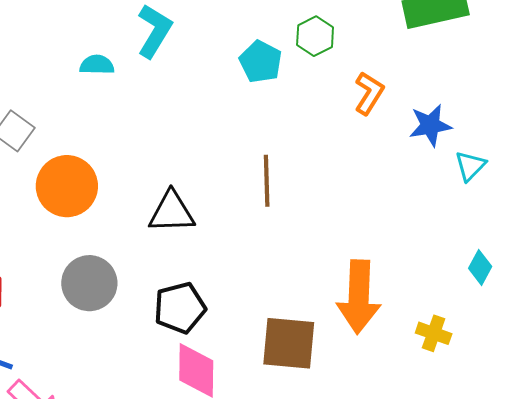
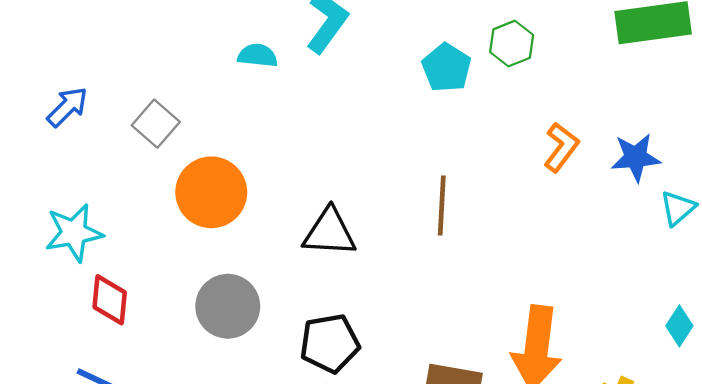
orange L-shape: (369, 93) -> (561, 147), moved

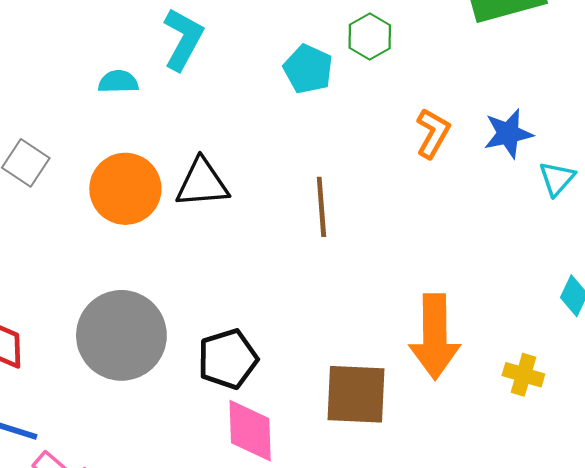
orange circle: (211, 192) -> (125, 189), moved
black triangle: (329, 232) -> (202, 183), moved
gray circle: (228, 306) -> (121, 335), size x1.4

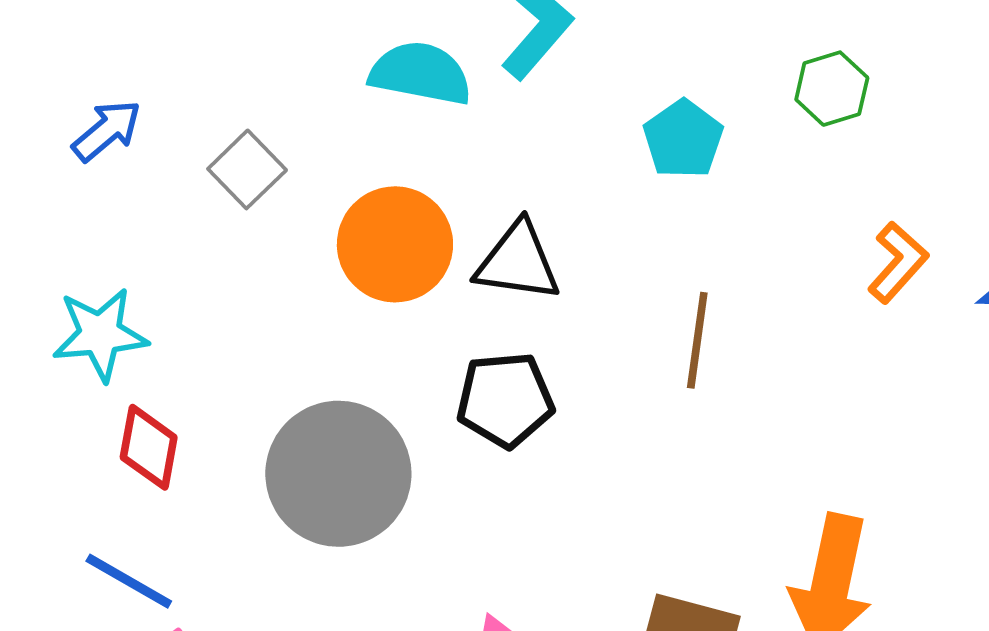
cyan pentagon: (308, 69) -> (683, 139), moved
cyan semicircle: (118, 82) -> (420, 73), size x1.6
black pentagon: (228, 359) -> (505, 400), moved

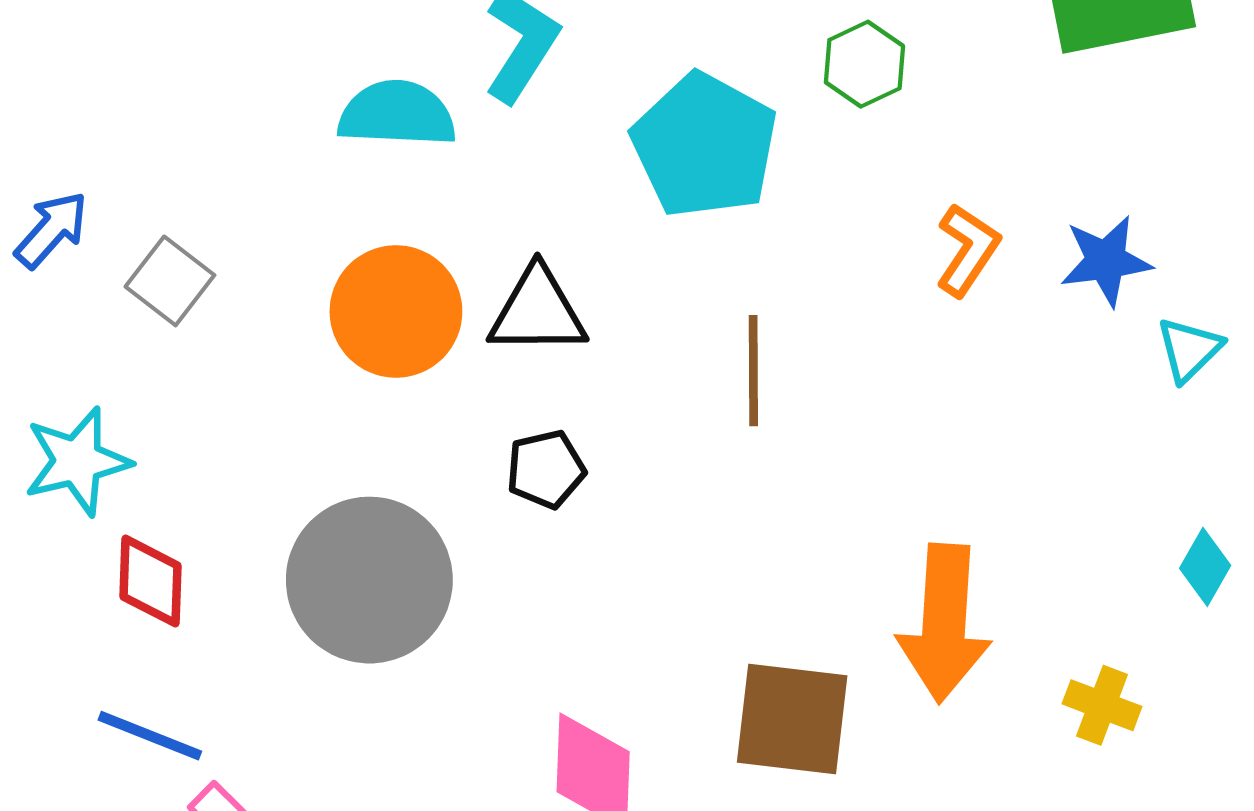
cyan pentagon: (683, 139) -> (705, 145), size x1.6
gray square: (247, 169) -> (170, 281), moved
black pentagon: (505, 400) -> (546, 469), size x0.7

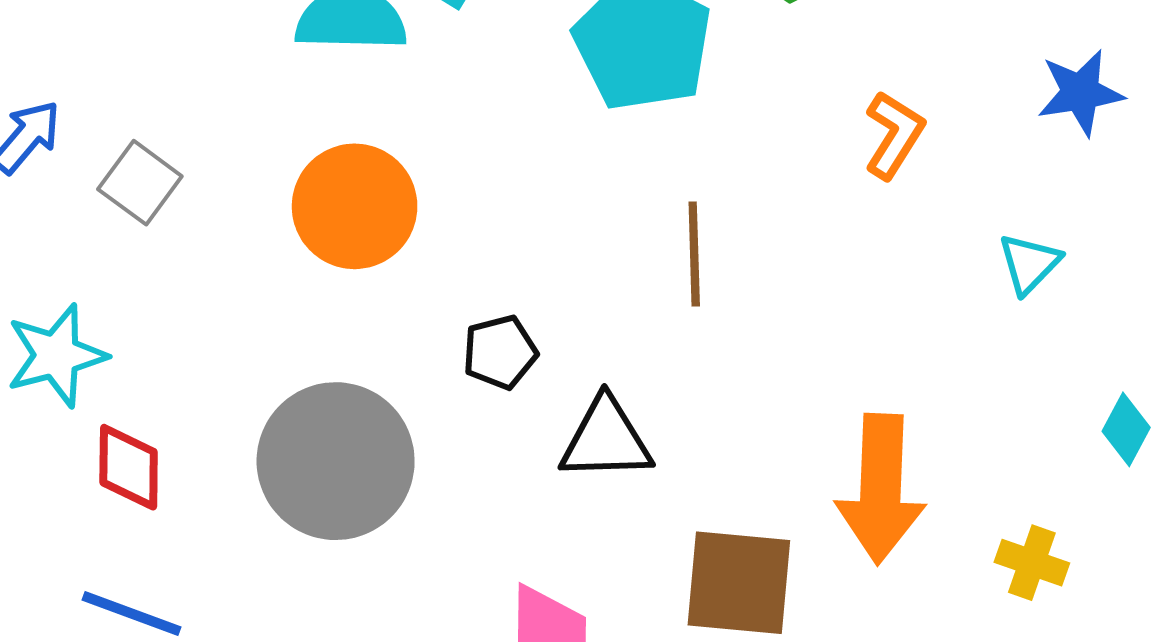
blue star: (1106, 261) -> (1080, 93), moved
black triangle: (538, 311) -> (606, 440), moved
cyan triangle: (1189, 349) -> (1029, 264), moved

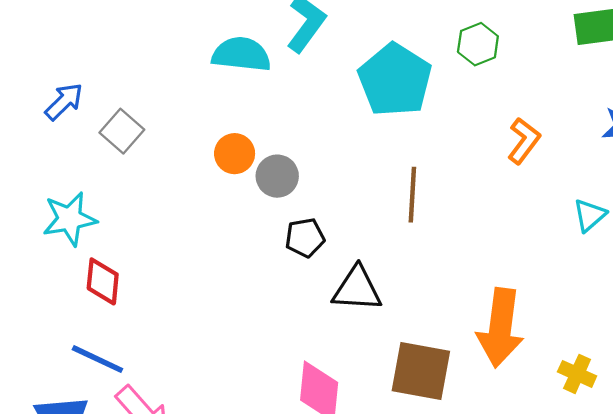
orange circle: (355, 206) -> (235, 154), size x0.6
gray circle: (336, 461) -> (277, 176), moved, size x0.5

